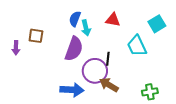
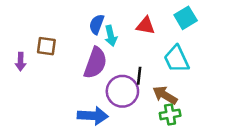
cyan square: (157, 24) -> (186, 18), moved
brown arrow: (109, 85) -> (165, 95), moved
green cross: (150, 92) -> (170, 114), moved

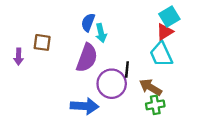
red triangle: (146, 26) -> (165, 32), moved, turned -42

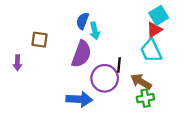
purple arrow: (19, 57) -> (17, 63), moved

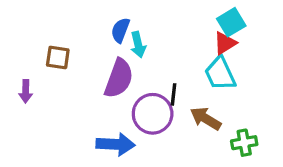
green cross: (145, 98) -> (244, 143), moved

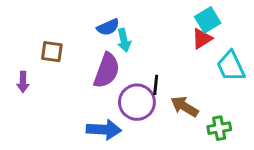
blue semicircle: (120, 30) -> (108, 27), turned -135
cyan trapezoid: (220, 74) -> (231, 66), moved

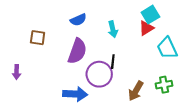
cyan arrow: (124, 40) -> (113, 29), moved
purple arrow: (23, 82) -> (17, 72), moved
brown arrow: (185, 107) -> (136, 91), moved, turned -90
green cross: (219, 128) -> (164, 85), moved

